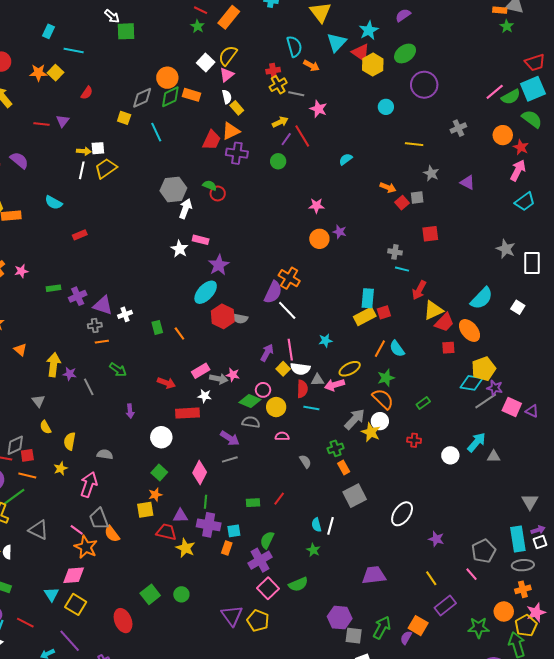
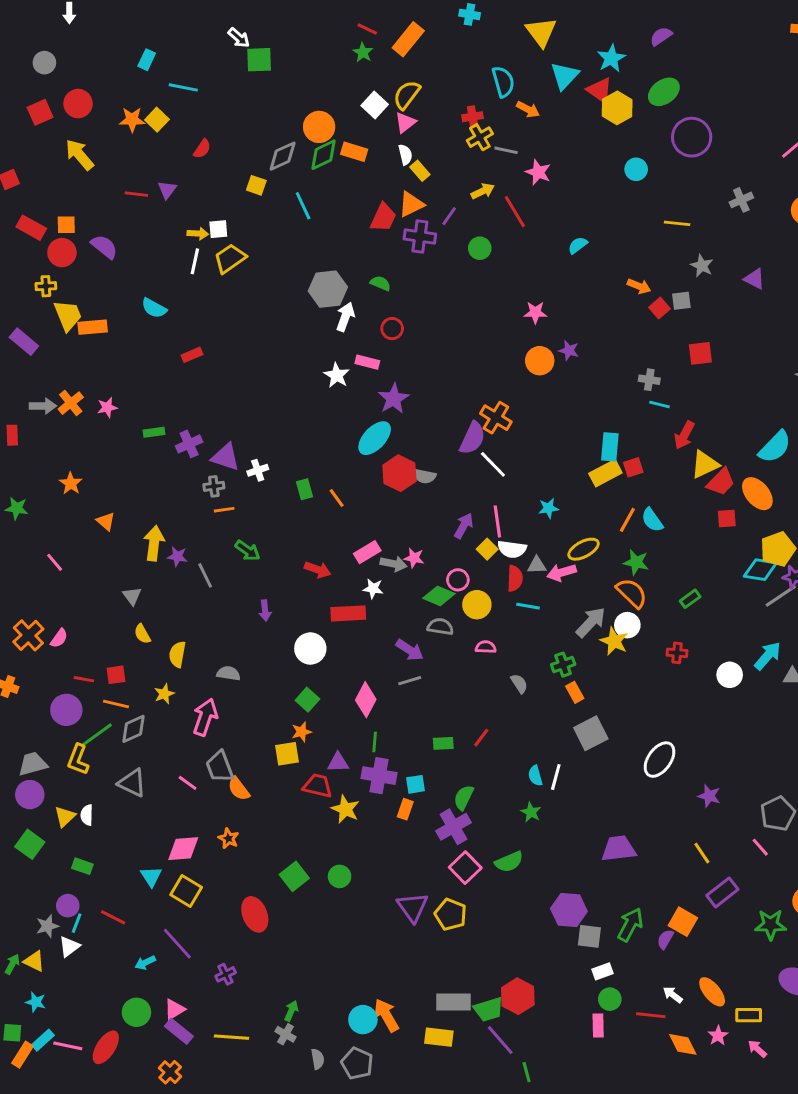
purple line: (286, 139) -> (449, 216), moved
red circle: (218, 193) -> (392, 329), moved
green star: (386, 378) -> (636, 562), turned 30
gray diamond: (15, 445) -> (134, 729), moved
orange star: (86, 547) -> (229, 838), moved, size x0.6

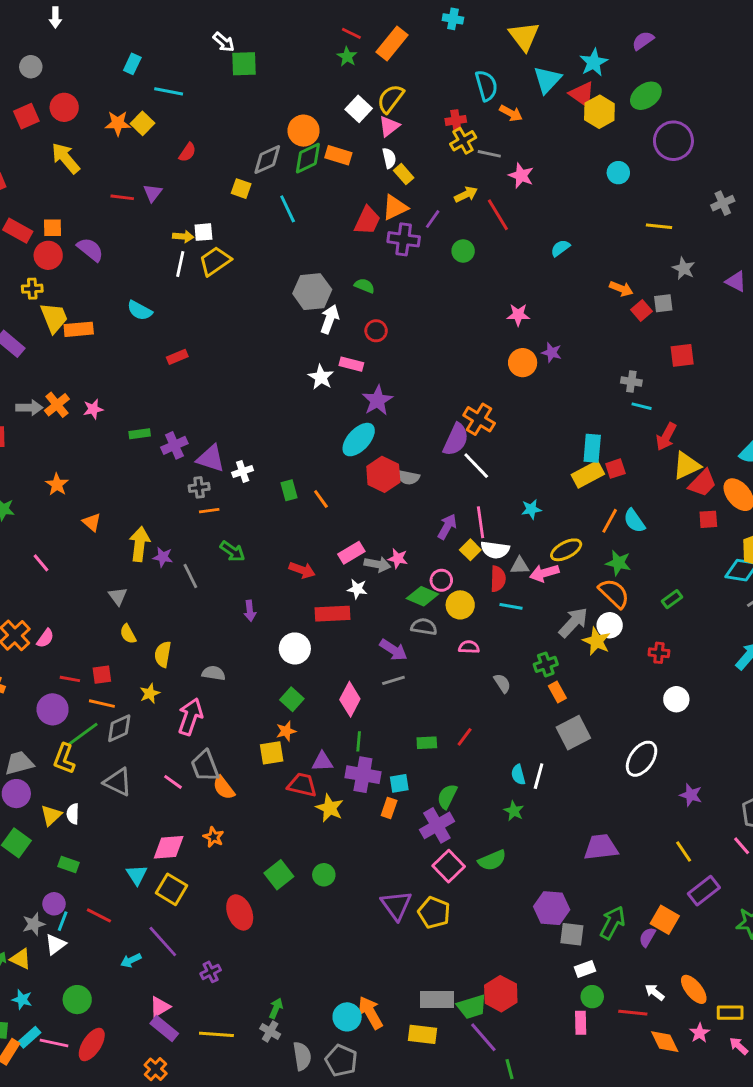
white circle: (730, 675) -> (676, 699), moved
green circle: (136, 1012) -> (77, 1000), moved
gray semicircle: (318, 1059) -> (302, 1056), size x1.4

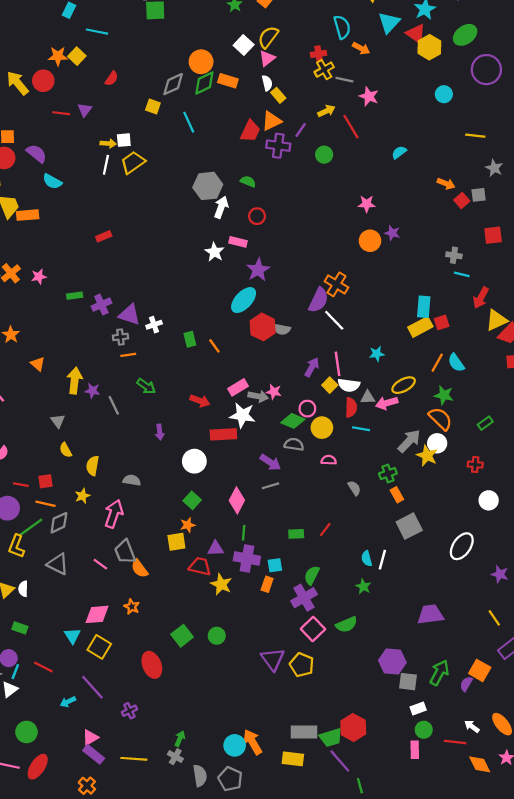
red circle: (64, 107) -> (43, 81), moved
cyan semicircle: (140, 310) -> (52, 181), moved
white star: (357, 589) -> (242, 415), size x1.6

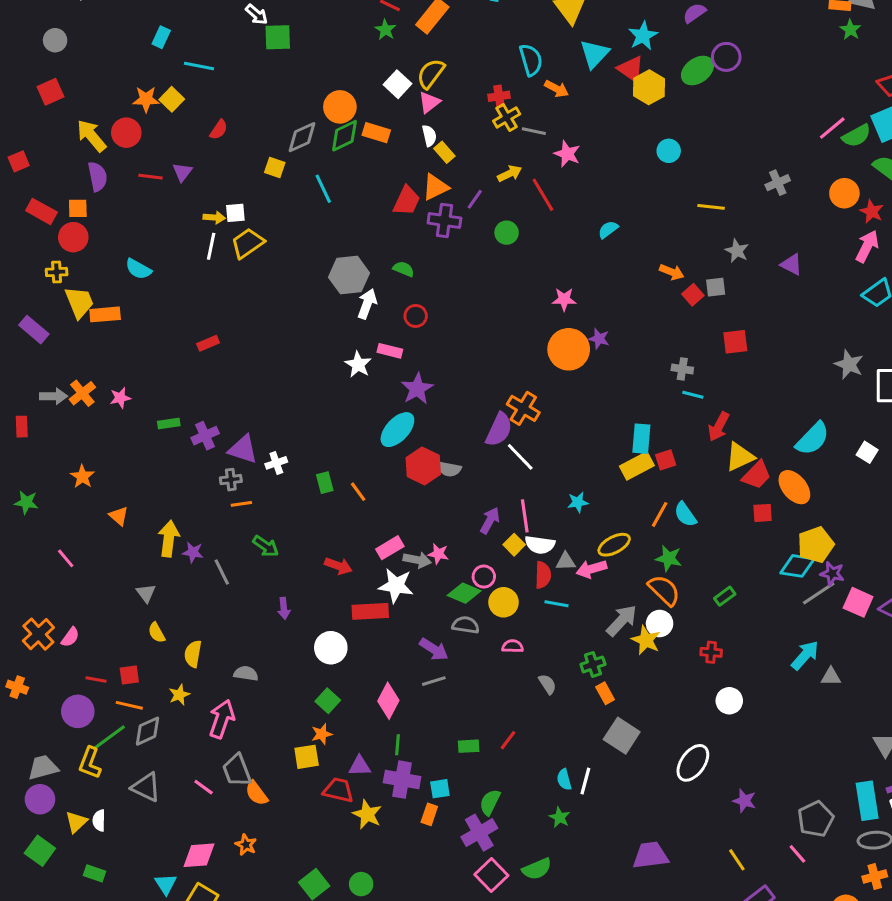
purple circle: (486, 70) -> (726, 57), moved, size x0.7
purple semicircle: (37, 153) -> (98, 177), moved, turned 40
orange circle: (370, 241) -> (569, 349), size x1.4
gray square: (409, 526) -> (622, 736), turned -30

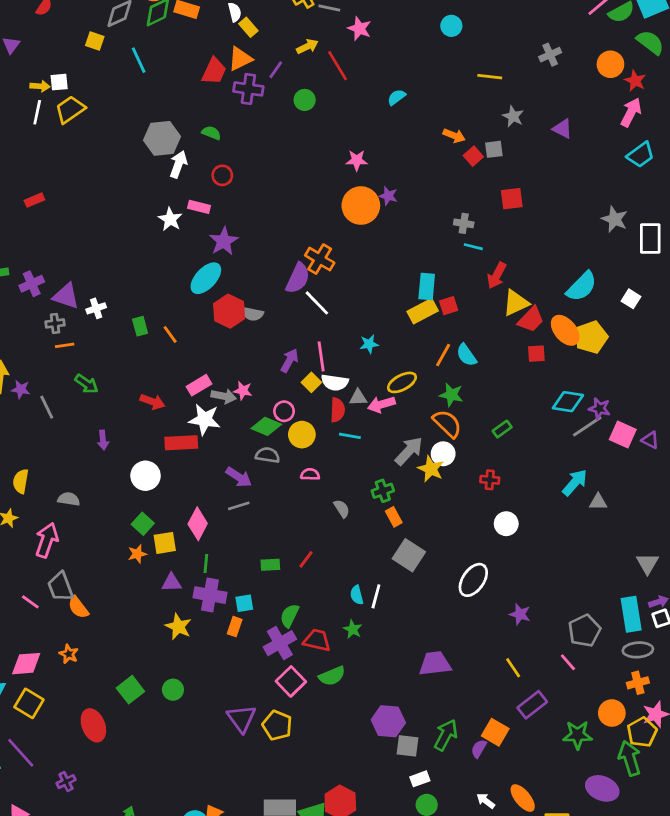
yellow pentagon: (816, 545) -> (591, 337), moved
yellow square: (307, 757) -> (165, 543), moved
red trapezoid: (338, 790) -> (317, 640), moved

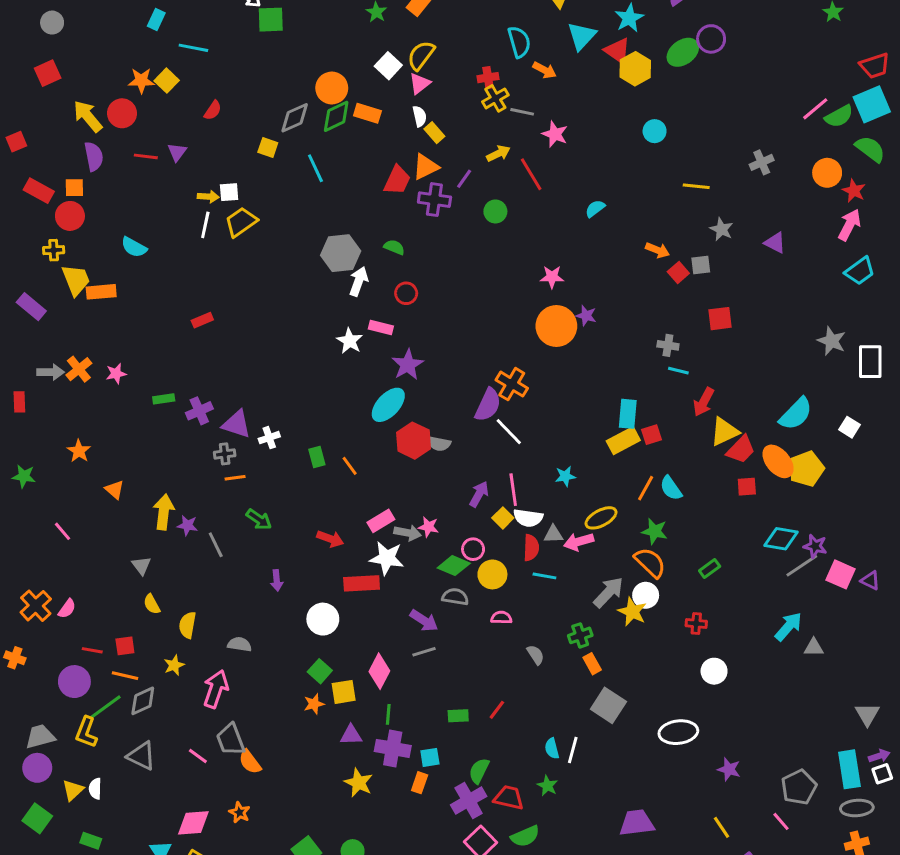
white ellipse: (473, 580) -> (678, 732), turned 48

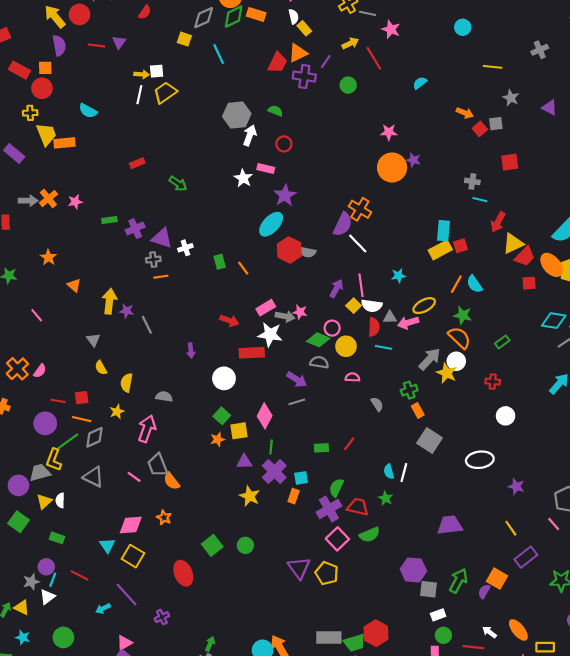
green arrow: (259, 519) -> (178, 184), moved
gray trapezoid: (40, 737) -> (40, 473), moved
purple cross: (393, 748) -> (274, 472), turned 35

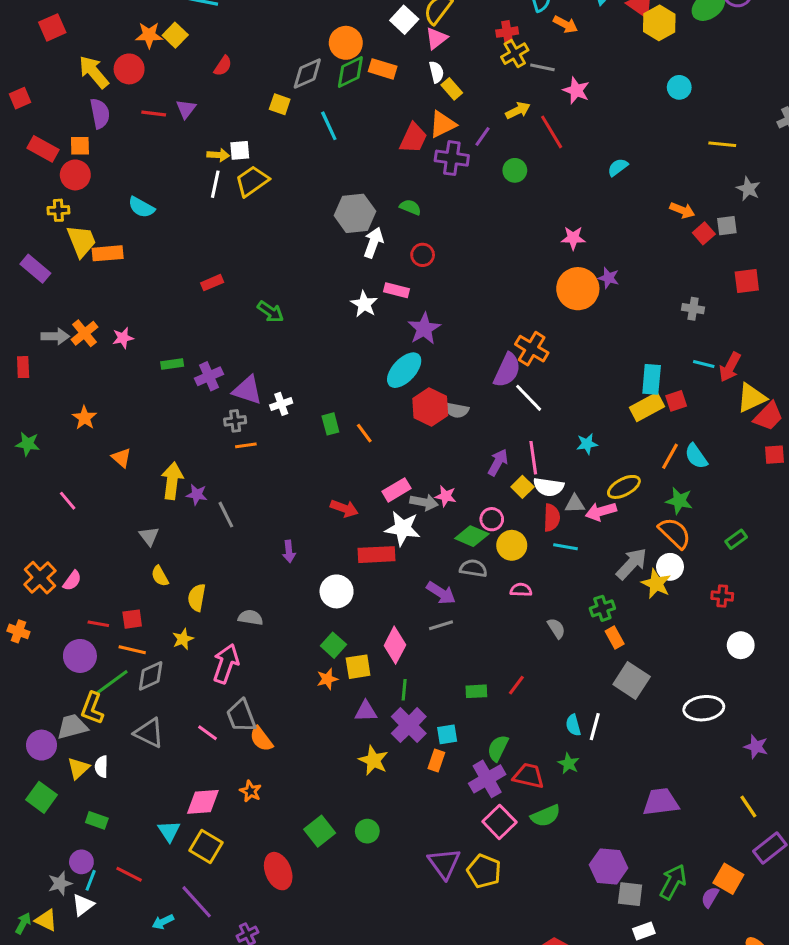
cyan line: (480, 200) -> (704, 364), moved

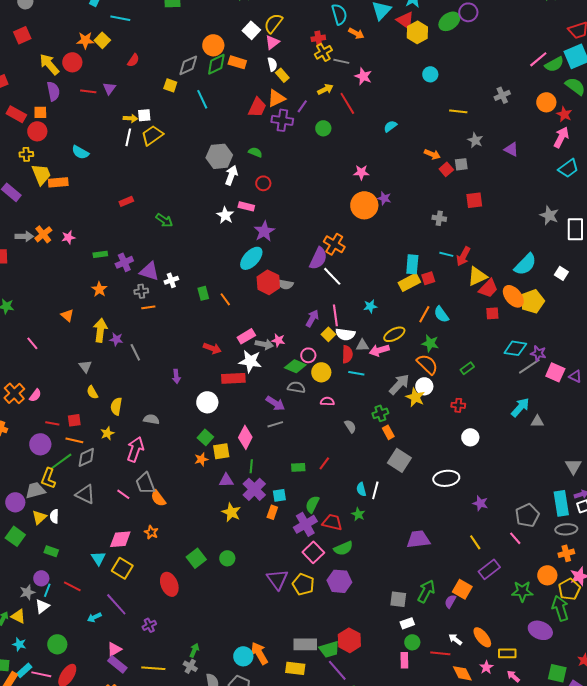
orange star: (85, 418) -> (99, 289), moved
purple hexagon: (609, 866) -> (339, 581), moved

